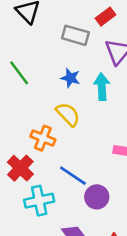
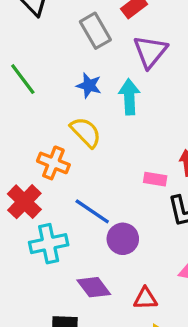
gray rectangle: (75, 35) -> (95, 31), turned 44

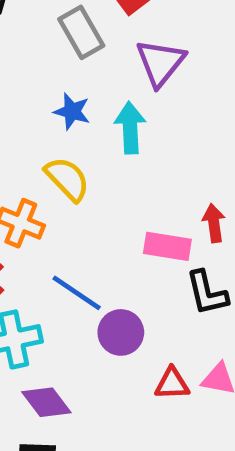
pink rectangle: (155, 179) -> (167, 246), size x1.4
purple diamond: (94, 287) -> (46, 402), moved
red triangle: (145, 298) -> (172, 384), moved

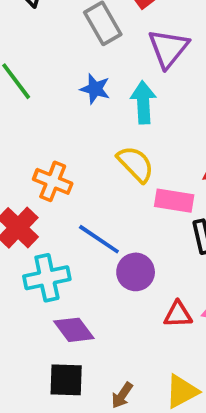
yellow semicircle: (67, 179) -> (136, 164), moved

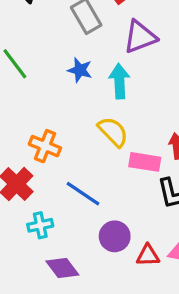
purple triangle: (168, 48) -> (140, 37), turned 30
purple circle: (136, 272) -> (115, 236), moved
cyan cross: (47, 278) -> (40, 225), size x0.7

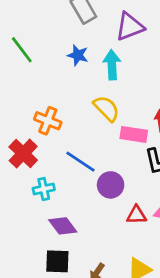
purple circle: (115, 236) -> (111, 185), moved

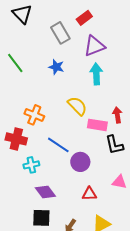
cyan arrow: (112, 65) -> (96, 74), moved
red cross: (23, 154) -> (16, 139), turned -30
red triangle: (136, 215) -> (89, 194), moved

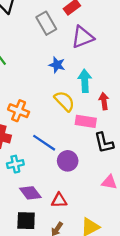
blue star: (56, 67) -> (57, 65), moved
cyan arrow: (96, 74) -> (85, 81), moved
red arrow: (117, 115) -> (104, 101), moved
red triangle: (89, 194) -> (59, 200), moved

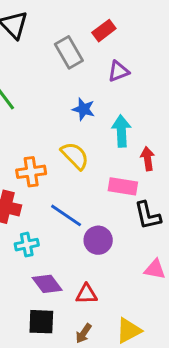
purple triangle: (83, 37) -> (118, 71), size x0.7
yellow semicircle: (64, 101) -> (75, 156), moved
orange cross: (19, 111) -> (31, 172), turned -30

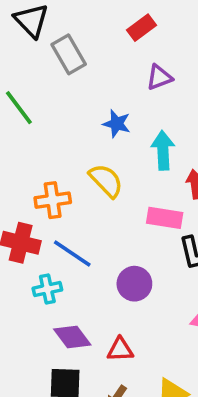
gray rectangle: (69, 52) -> (69, 54), moved
blue line: (66, 215) -> (72, 253), moved

